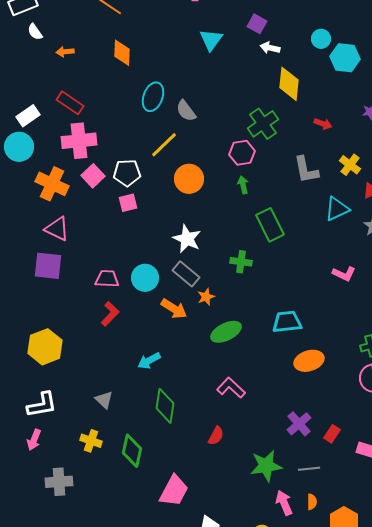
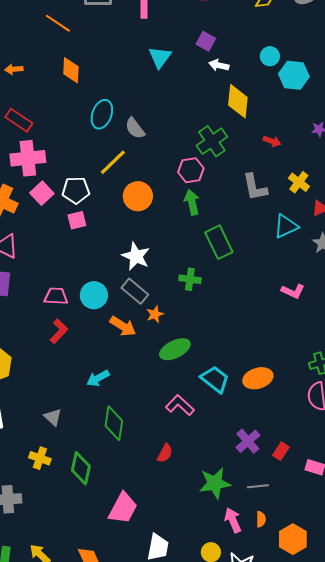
green arrow: (243, 185) -> (192, 202), size x1.4
cyan trapezoid: (287, 322) -> (215, 379), moved, turned 44

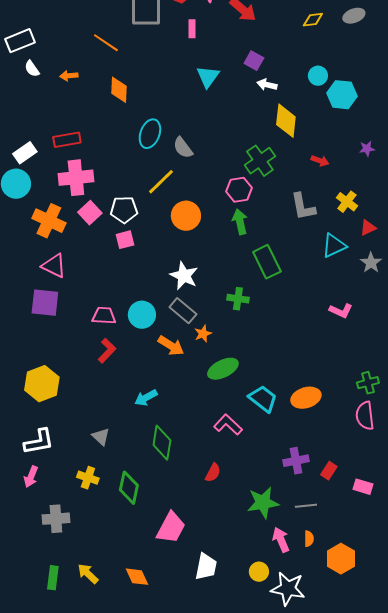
orange arrow: (14, 69) -> (69, 76), moved
red rectangle: (19, 120) -> (67, 140), turned -44
purple cross: (248, 441) -> (296, 461), turned 30

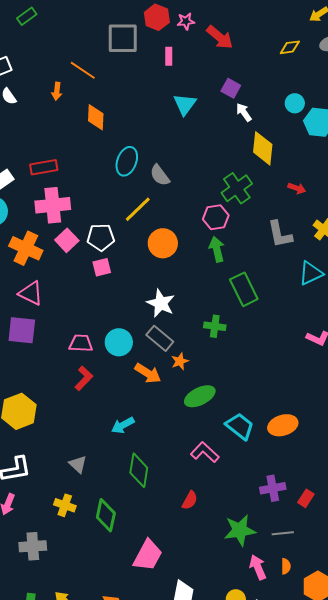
orange arrow: (69, 76) -> (57, 91), moved, turned -78
white arrow: (267, 85) -> (244, 112), turned 42

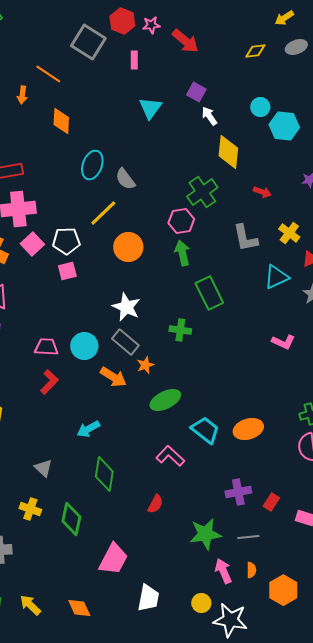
gray square: (123, 38) -> (88, 42), turned 32

